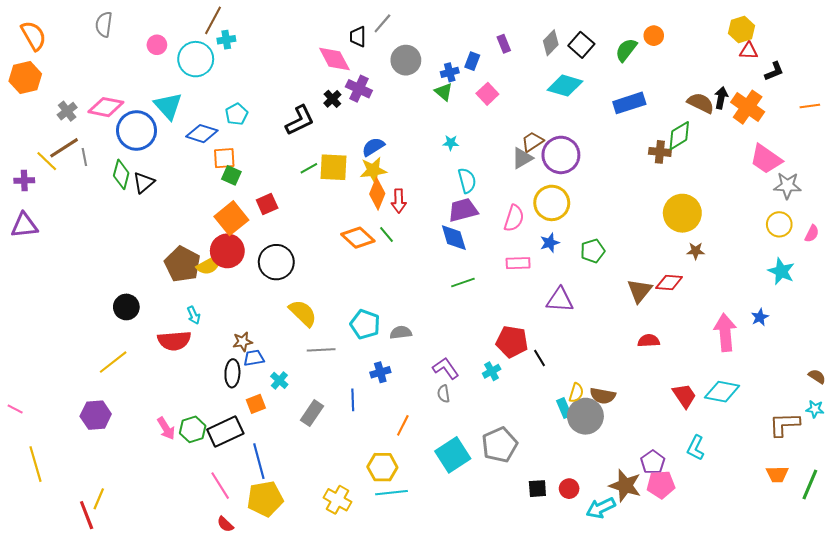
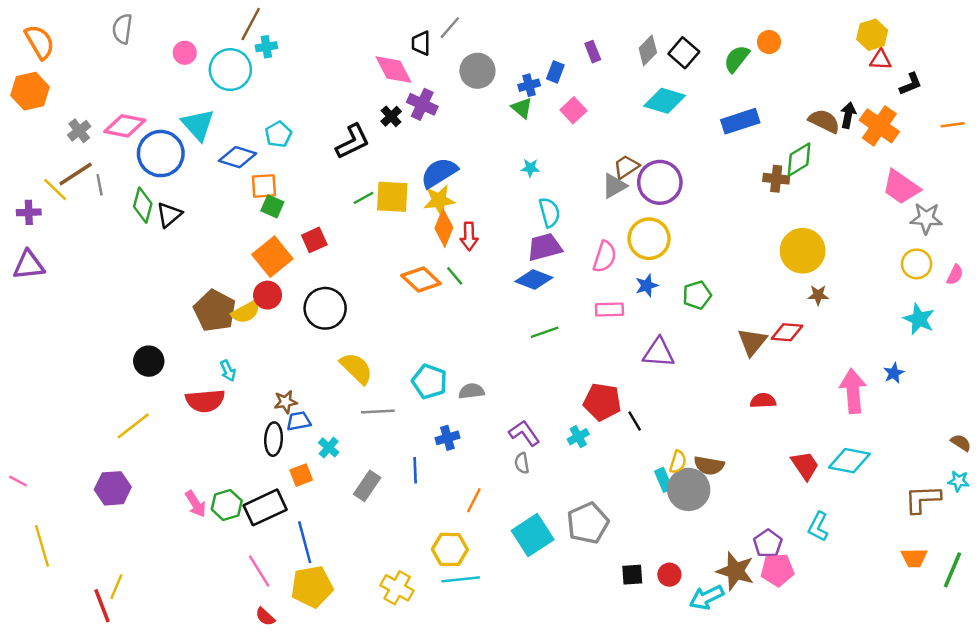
blue semicircle: (373, 147) -> (439, 173), size x1.4
blue diamond: (454, 238) -> (534, 280), turned -52
red circle: (227, 251) -> (268, 295), size x0.7

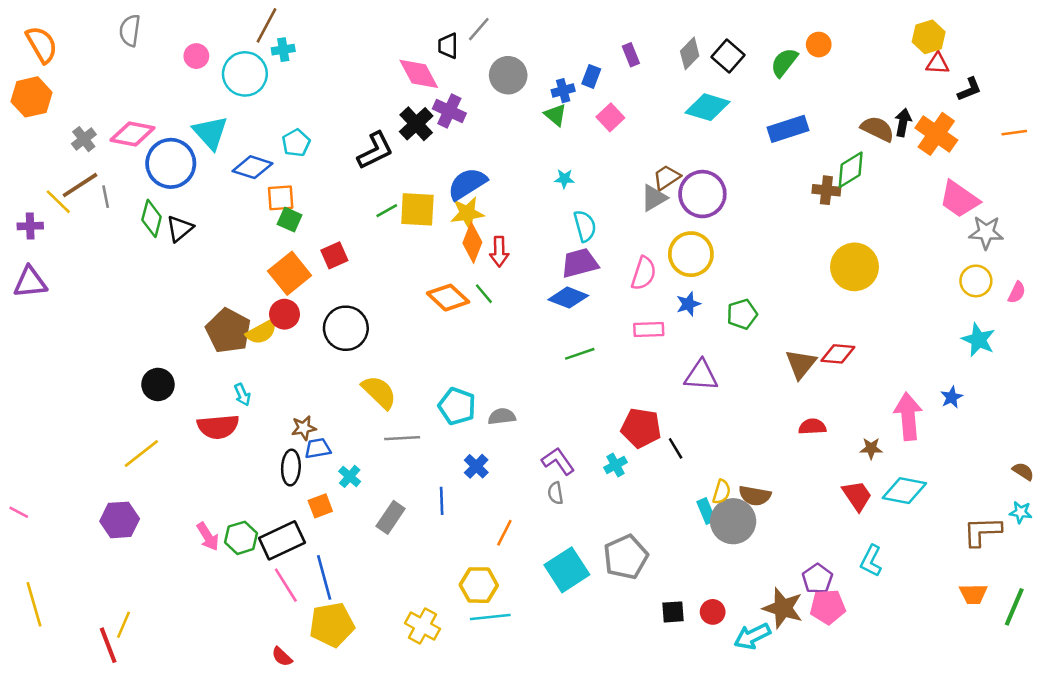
black cross: (391, 116) -> (416, 124), size x1.5
brown star: (818, 295) -> (871, 448), moved
blue cross: (447, 438) -> (476, 466), turned -30
yellow line: (42, 546) -> (34, 604), moved
pink line: (259, 571) -> (286, 585), moved

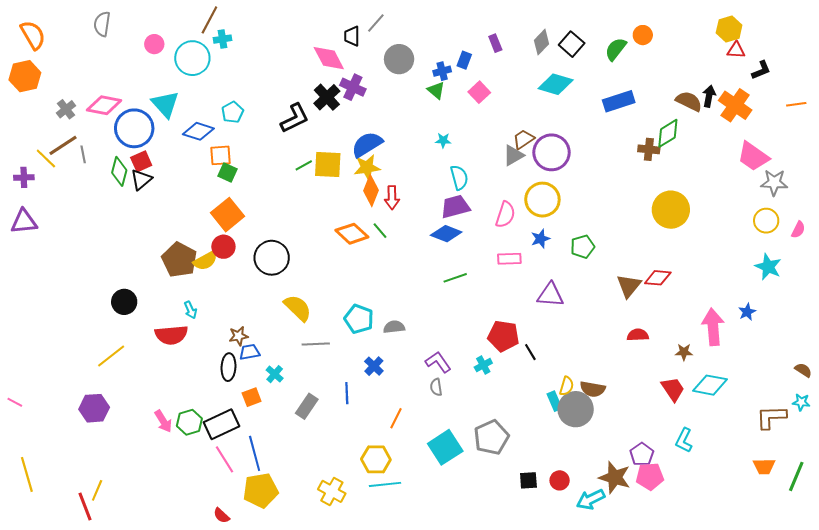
red square: (334, 255) -> (141, 161), moved

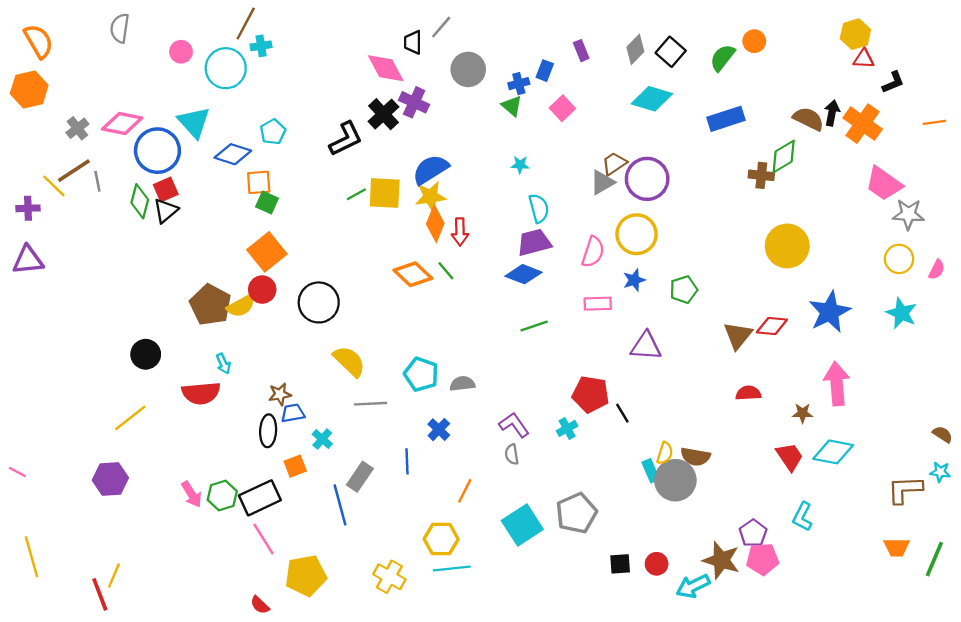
blue star: (747, 312) -> (830, 312), moved, size x2.0
blue line: (255, 453) -> (340, 505), moved

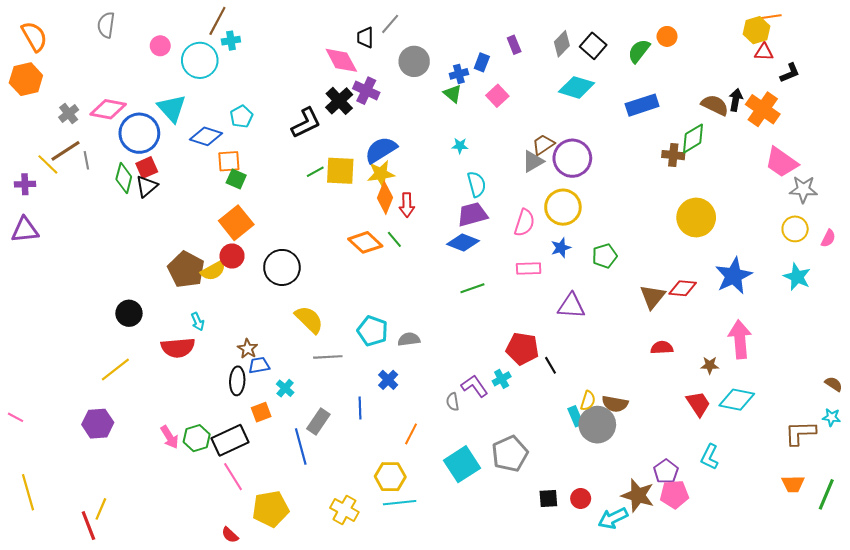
orange line: (934, 122) -> (771, 17), moved
brown star: (280, 394) -> (248, 349), turned -30
purple L-shape: (514, 425) -> (474, 386), moved

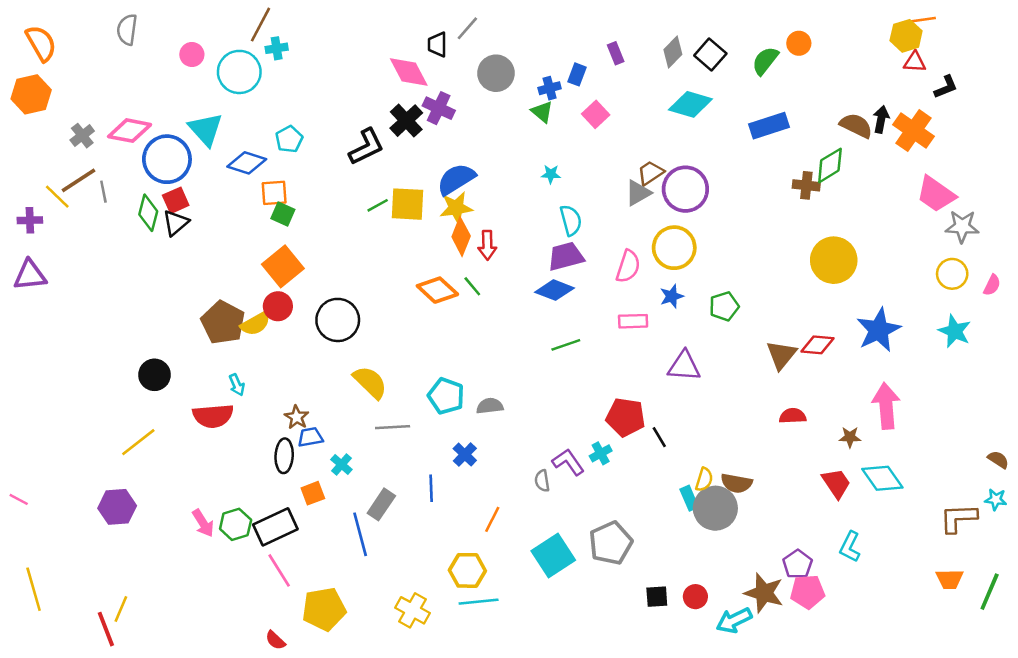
cyan diamond: (737, 400) -> (882, 478), turned 44

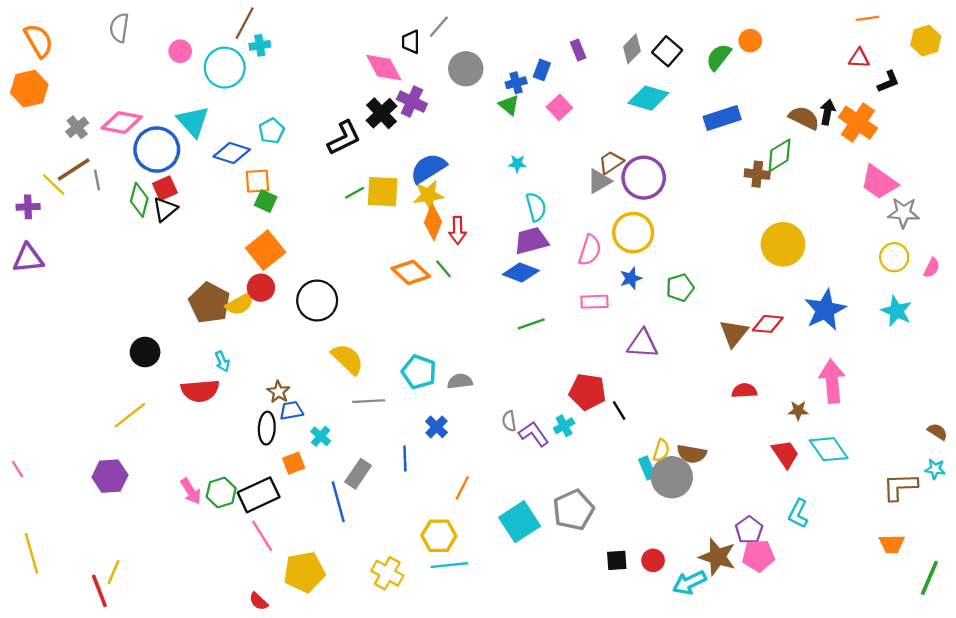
yellow hexagon: (906, 36) -> (926, 41), moved
gray semicircle: (542, 481) -> (509, 421), moved
pink line: (19, 499) -> (17, 469), turned 30
green line: (990, 592) -> (929, 578), moved

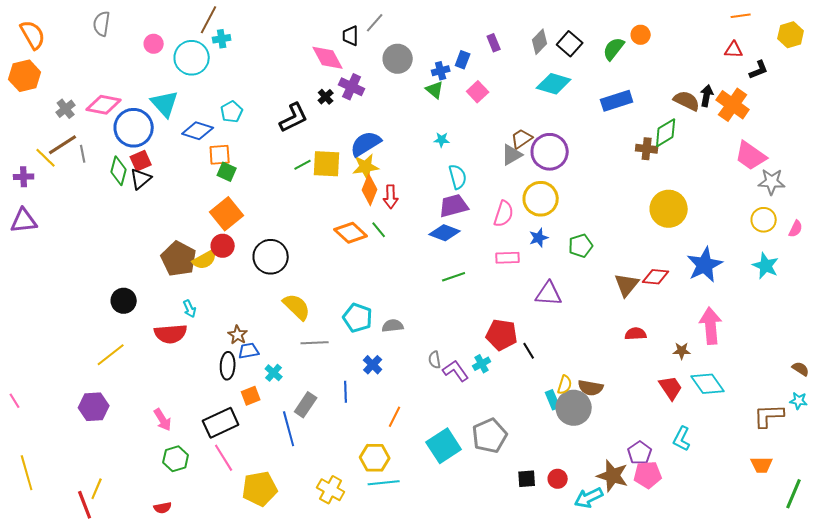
black cross: (382, 113) -> (326, 97), size x0.6
green hexagon: (221, 492) -> (176, 459), moved
red semicircle: (259, 601) -> (163, 508), moved, turned -54

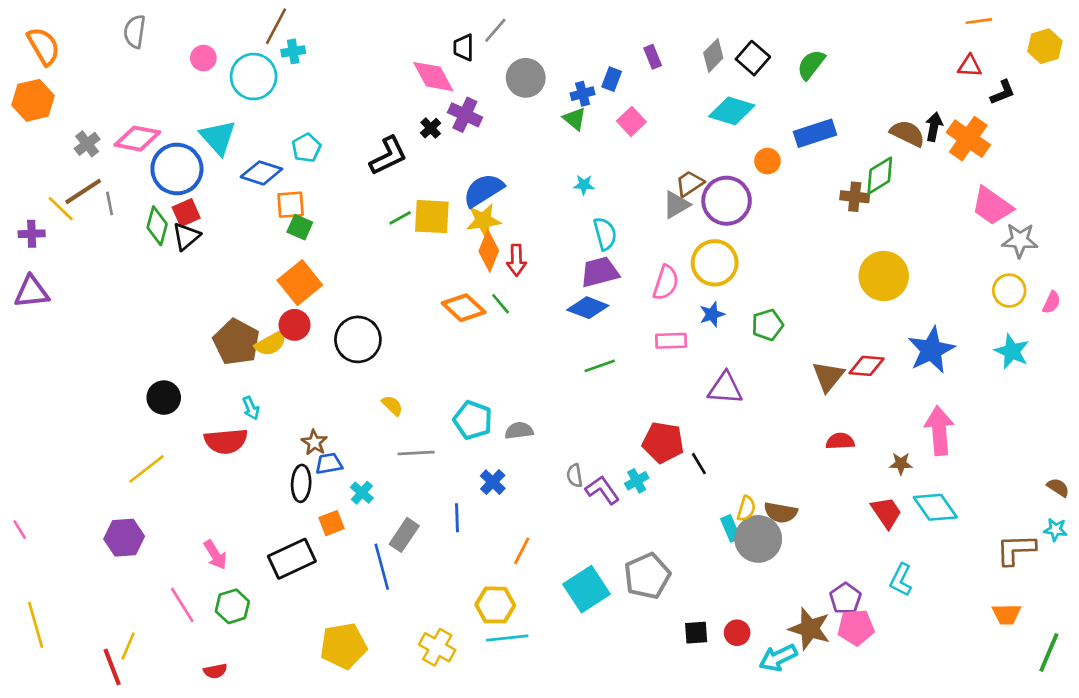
orange circle: (641, 35) -> (767, 161), moved
yellow semicircle: (297, 307) -> (392, 405), size x0.6
pink line: (224, 458) -> (182, 605), moved

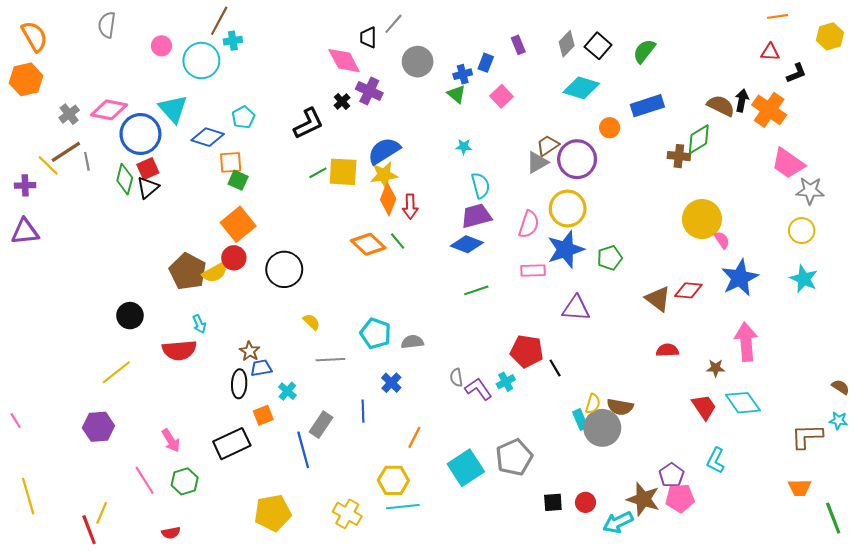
pink semicircle: (1052, 302) -> (722, 240), moved, turned -60
blue star: (712, 314) -> (566, 249), size x1.8
brown triangle: (828, 376) -> (658, 299), turned -32
green line: (1049, 653) -> (833, 518), turned -44

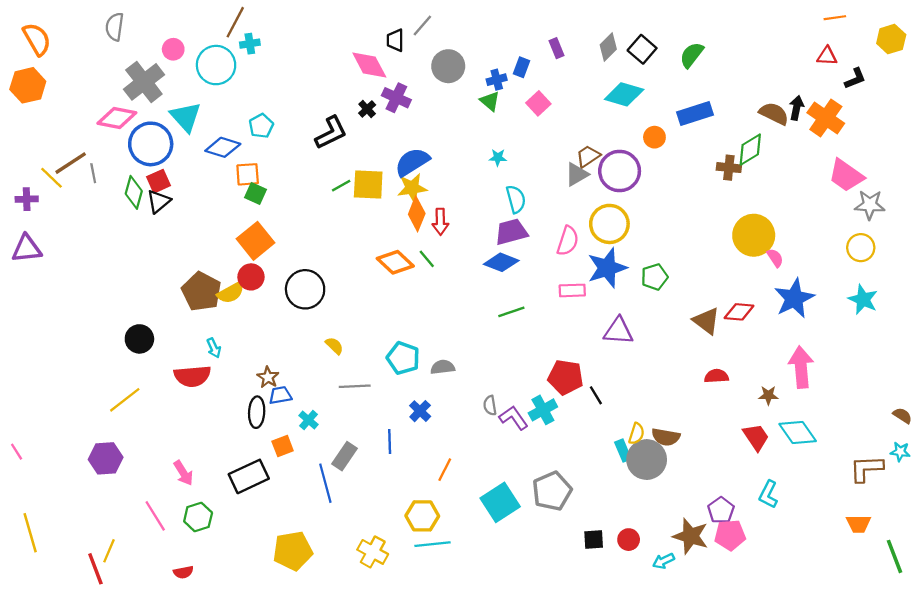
gray cross: (69, 114) -> (144, 82), moved, size x1.8
cyan cross: (506, 382) -> (543, 410), size x1.4
cyan arrow: (618, 522) -> (664, 561), size x0.7

